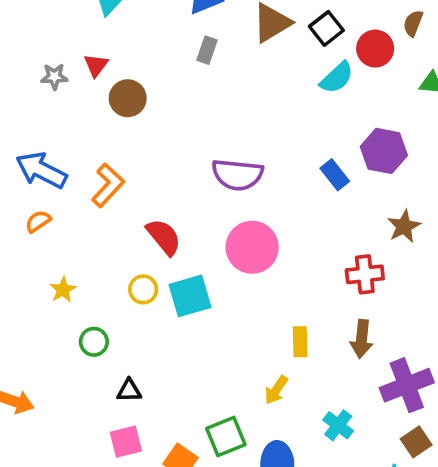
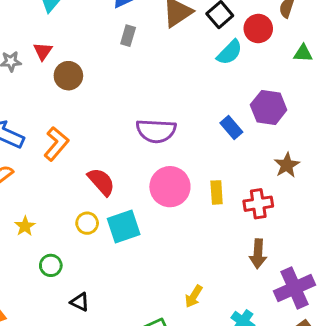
yellow rectangle: (300, 342) -> (217, 192), moved
black triangle: (129, 391) -> (80, 302), turned 30

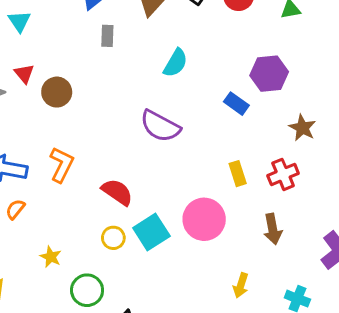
cyan semicircle: (230, 52) -> (176, 63), moved
purple semicircle: (156, 131) -> (160, 126), turned 39
pink circle: (170, 187) -> (204, 219), moved
brown arrow: (258, 254) -> (273, 229), moved
green circle: (51, 265) -> (87, 290), size x1.4

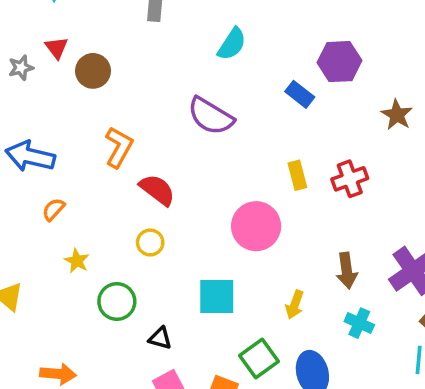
brown star: (302, 128) -> (397, 115), moved
orange L-shape: (62, 165) -> (119, 147), moved
orange semicircle: (15, 209) -> (54, 209), moved
brown arrow: (273, 229) -> (347, 271), moved
cyan square: (151, 232) -> (217, 297), moved, turned 30

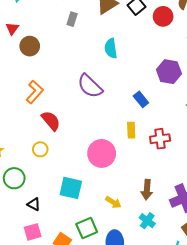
cyan semicircle: (232, 44) -> (111, 48), turned 126
blue rectangle: (300, 94) -> (141, 99), moved
yellow arrow: (295, 305) -> (113, 202), turned -91

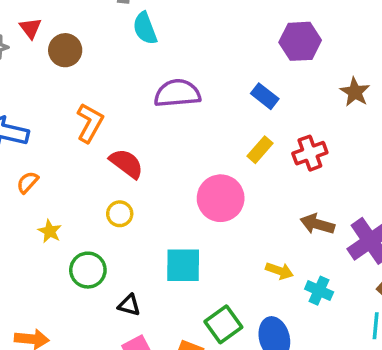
cyan semicircle: (111, 48) -> (145, 28), moved
purple semicircle: (90, 86) -> (177, 93), turned 144
yellow rectangle: (131, 130) -> (260, 150), turned 56
brown arrow: (147, 190) -> (317, 224), moved, turned 114
yellow arrow: (113, 202) -> (279, 271), moved

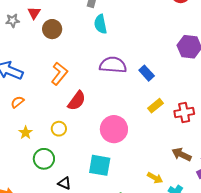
blue rectangle: (265, 96) -> (147, 73), moved
red semicircle: (126, 164) -> (77, 101), turned 80
pink circle: (221, 198) -> (114, 129), moved
yellow circle: (120, 214) -> (59, 129), moved

